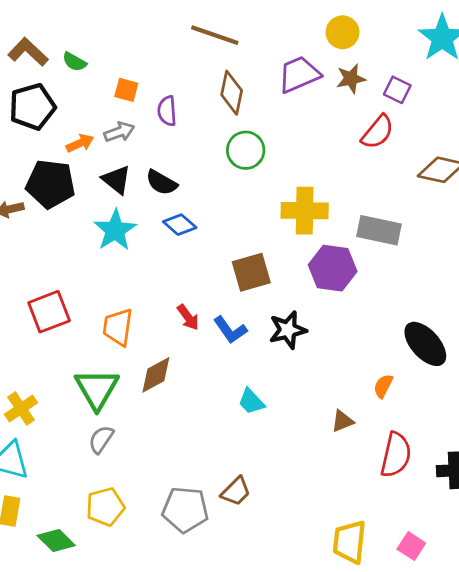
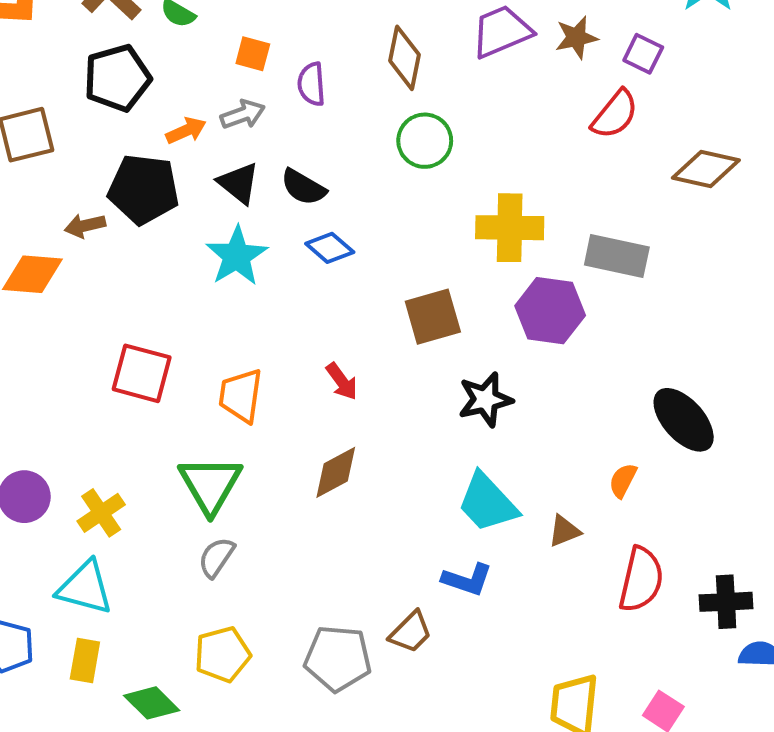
red square: (49, 312) -> (142, 373), turned 36
blue L-shape: (230, 330) -> (467, 580), moved, turned -36
brown diamond: (156, 375) -> (336, 472), moved
cyan trapezoid: (251, 401) -> (487, 503), moved, size x1.6

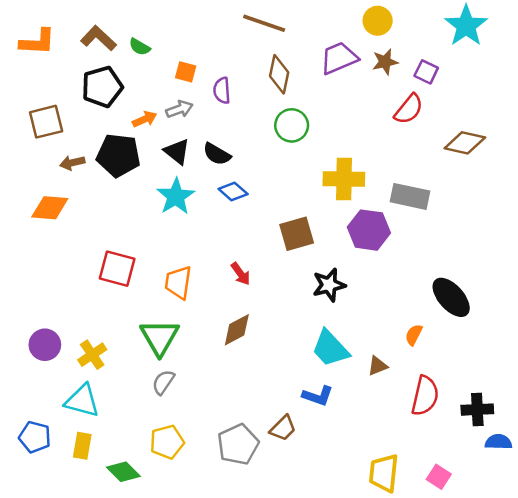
brown arrow: (85, 226) -> (72, 163), moved
gray pentagon: (338, 658) -> (238, 444), turned -30

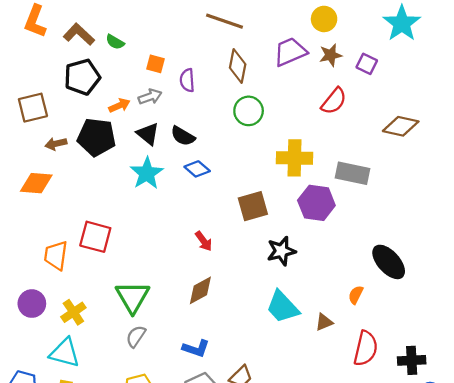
orange L-shape: (37, 42) -> (35, 21), moved, turned 108
red semicircle: (409, 109) -> (334, 101), moved
orange trapezoid: (178, 282) -> (56, 255), moved
blue L-shape: (318, 396) -> (196, 348), moved

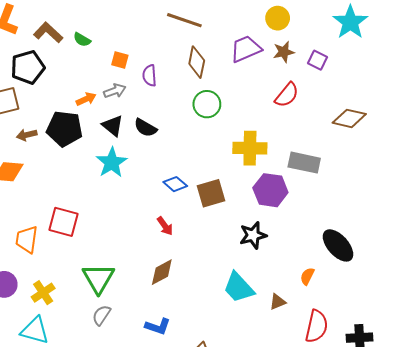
black pentagon: (82, 77) -> (28, 67), moved
blue diamond: (197, 169) -> (175, 184), moved
black star: (281, 251) -> (253, 235), moved

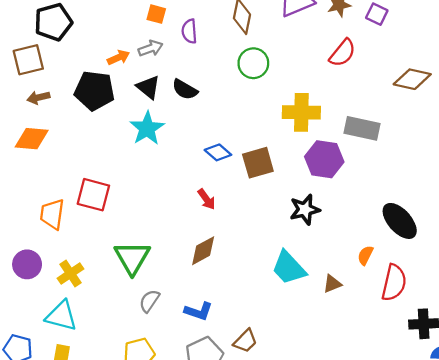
brown arrow: (27, 135) -> (38, 98), moved
gray semicircle: (101, 315) -> (149, 301), moved
red semicircle: (316, 326) -> (394, 283), moved

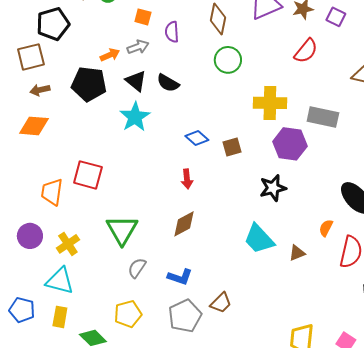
brown square: (258, 163) -> (232, 147), size x0.7
red arrow: (207, 199) -> (187, 179), turned 30

